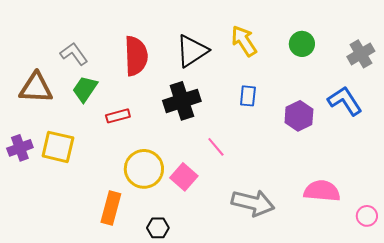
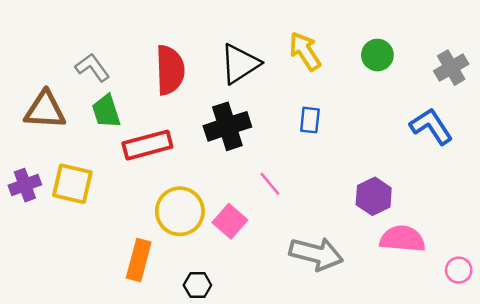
green trapezoid: (85, 89) -> (106, 111), turned -52
red rectangle: (118, 116) -> (147, 145), size x1.6
purple hexagon: (299, 116) -> (374, 196), moved

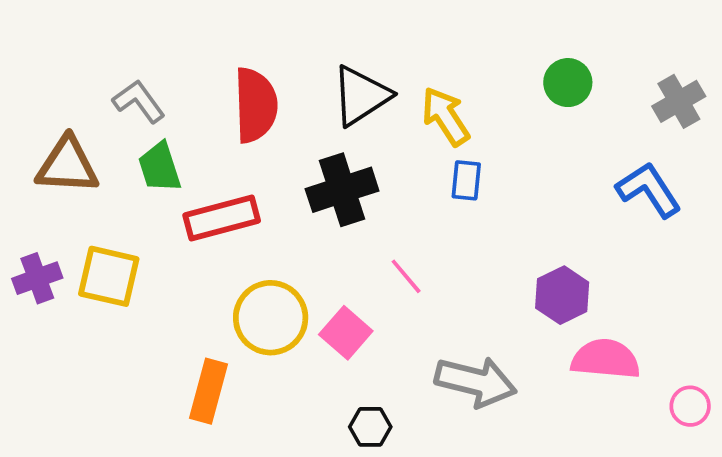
yellow arrow: (305, 51) -> (446, 116), moved
black hexagon: (197, 285) -> (370, 427), moved

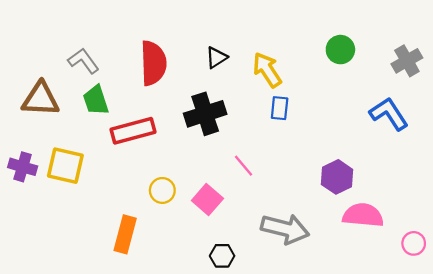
black triangle: (361, 96) -> (216, 57), size x0.6
purple cross: (37, 278) -> (23, 167), turned 36
yellow circle: (271, 318) -> (162, 190), size x0.6

